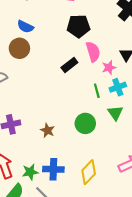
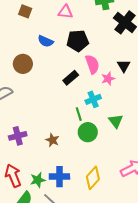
blue semicircle: (25, 27) -> (46, 41), moved
cyan cross: (118, 87) -> (93, 99), moved
green line: (97, 91) -> (79, 114), moved

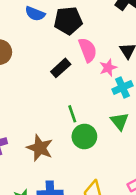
blue semicircle: (46, 41) -> (35, 14), moved
cyan cross: (93, 99) -> (122, 87), moved
brown star: (52, 140) -> (40, 148), size x1.5

